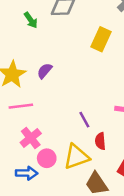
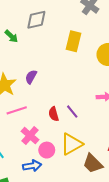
red semicircle: (100, 141) -> (54, 114), moved

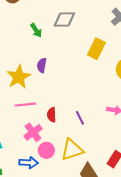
purple semicircle: (31, 77) -> (42, 65), moved, turned -32
red semicircle: (54, 114) -> (52, 115), moved

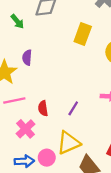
purple line: (80, 118) -> (73, 108), turned 64
pink circle: (46, 150) -> (47, 158), moved

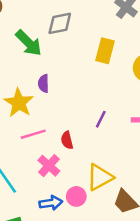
green arrow: (17, 21) -> (29, 43), size x1.6
purple line: (73, 108) -> (101, 119), moved

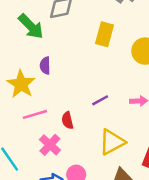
purple line: (101, 119) -> (100, 100), turned 35
yellow triangle: (100, 177) -> (112, 142), moved

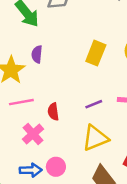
yellow rectangle: (105, 34) -> (96, 53), moved
purple line: (100, 100) -> (94, 104), moved

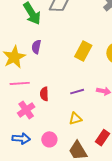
yellow triangle: (95, 138) -> (75, 119), size x0.6
pink circle: (56, 167) -> (49, 139), moved

